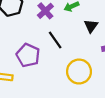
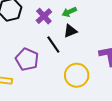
black triangle: (91, 26) -> (70, 31), moved, turned 32

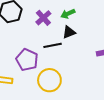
black line: (53, 45) -> (53, 45), turned -66
yellow circle: (77, 75) -> (49, 80), moved

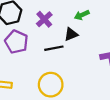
green arrow: (68, 14) -> (82, 15), moved
purple pentagon: (27, 60) -> (16, 42), moved

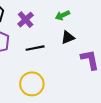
black triangle: (71, 34) -> (68, 37), moved

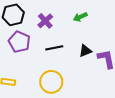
black triangle: (68, 37) -> (85, 51), moved

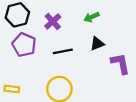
black triangle: (85, 51) -> (97, 44), moved

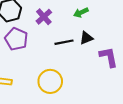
black line: (63, 51) -> (64, 42), moved

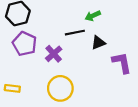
purple cross: (44, 17) -> (54, 54), moved
black line: (64, 42) -> (75, 33), moved

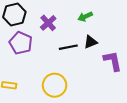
black line: (75, 33) -> (68, 47), moved
purple cross: (54, 54) -> (48, 23), moved

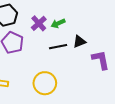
green arrow: (85, 17) -> (58, 23), moved

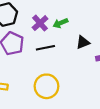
black line: (58, 47) -> (45, 48), moved

